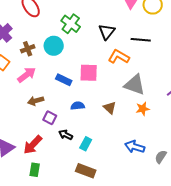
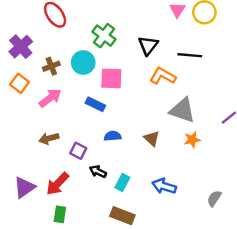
pink square: (89, 73) -> (111, 78), moved
brown arrow: (36, 101) -> (49, 138), moved
blue arrow: (135, 147) -> (164, 186), moved

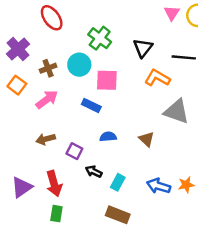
orange star: (192, 140) -> (186, 185), moved
red arrow: (57, 184) -> (54, 184), turned -60

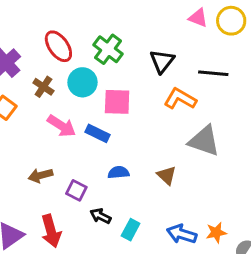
pink triangle: (172, 13) -> (198, 18), turned -42
red ellipse: (52, 18) -> (58, 46), moved
brown cross: (48, 68) -> (43, 87), turned -35
pink arrow: (47, 99) -> (61, 126), moved, turned 70

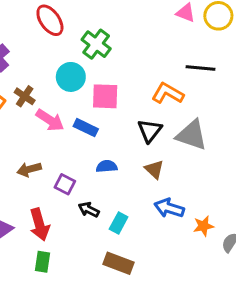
red ellipse: (58, 46) -> (50, 20), moved
black triangle: (162, 61) -> (150, 131), moved
brown cross: (43, 87) -> (25, 96), moved
blue arrow: (182, 234) -> (169, 208), moved

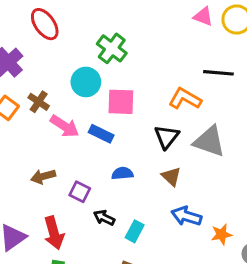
red ellipse: (50, 20) -> (45, 24), moved

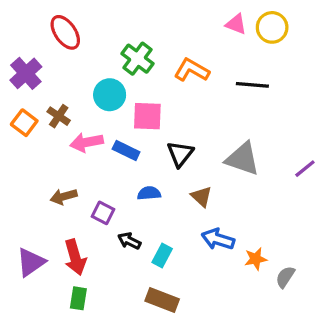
orange L-shape: (185, 99) -> (192, 70), moved
pink arrow: (65, 126) -> (87, 142), turned 136
black triangle: (167, 137) -> (180, 154), moved

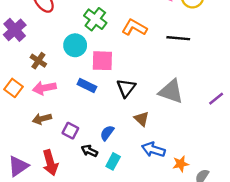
orange square: (24, 123) -> (13, 88), moved
pink arrow: (87, 142) -> (44, 88), moved
blue semicircle: (149, 193) -> (107, 133), moved, turned -49

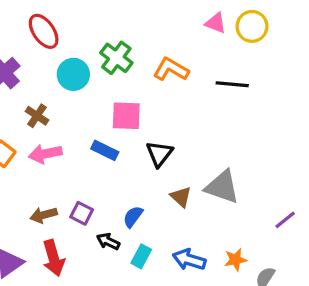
cyan circle: (75, 45) -> (73, 74), moved
gray triangle: (171, 92) -> (222, 187), moved
purple line: (216, 99) -> (285, 220), moved
brown arrow: (42, 119) -> (44, 215), moved
blue arrow: (153, 150) -> (189, 260), moved

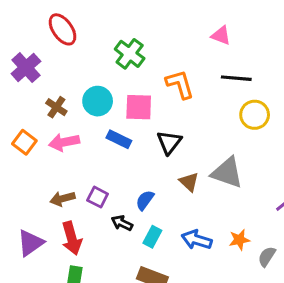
pink triangle: (216, 23) -> (221, 36), moved
yellow circle: (252, 26) -> (255, 115), moved
orange L-shape: (171, 69) -> (180, 84), moved, turned 44
cyan circle: (73, 74) -> (98, 101), moved

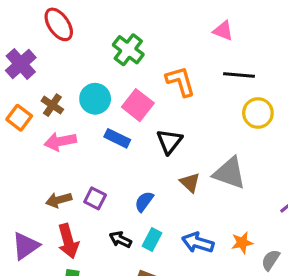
pink square: (139, 107) -> (138, 105), turned 36
orange square: (24, 142) -> (19, 118), moved
black arrow: (122, 223) -> (120, 239), moved

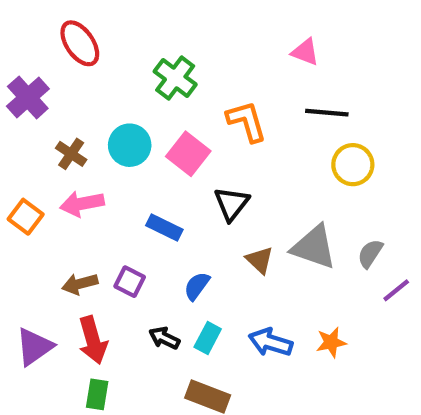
orange square: (19, 118) -> (26, 217), moved
blue rectangle: (117, 138) -> (164, 227), moved
gray semicircle: (271, 260) -> (370, 253), moved

